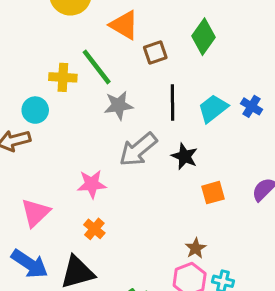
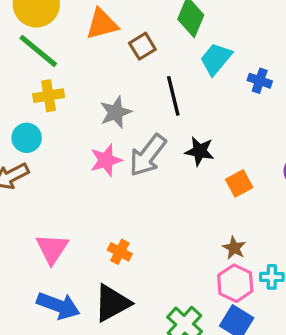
orange triangle: (124, 25) -> (102, 24), turned -32
green line: (97, 67) -> (38, 51), moved
cyan trapezoid: (213, 108) -> (216, 59), moved
pink star: (92, 184) -> (106, 160), moved

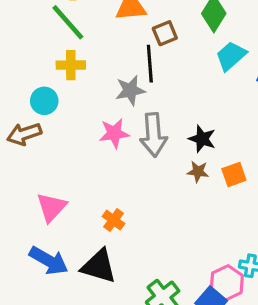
black line: (173, 96) -> (150, 64), moved
gray arrow: (148, 155) -> (154, 135), turned -51
brown star: (234, 248) -> (198, 172), moved, turned -30
pink hexagon: (235, 283) -> (227, 283), moved
black triangle: (112, 303) -> (99, 266), turned 36

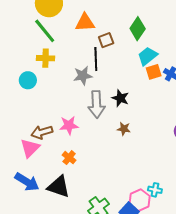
pink star: (114, 133) -> (69, 125), moved
brown arrow: (24, 134) -> (42, 132), moved
black star: (202, 139) -> (120, 98), moved
orange square: (234, 174) -> (154, 72), moved

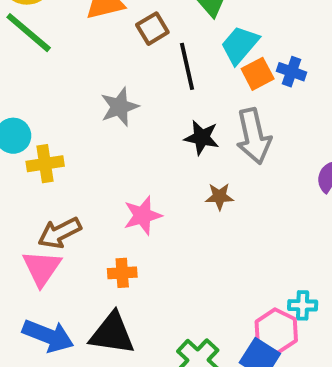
yellow cross: (46, 58) -> (45, 164), moved
black line: (96, 59) -> (187, 66), moved
gray arrow: (96, 104) -> (254, 136), moved
pink star: (69, 125) -> (143, 215), moved
orange cross: (69, 158) -> (122, 273), turned -32

